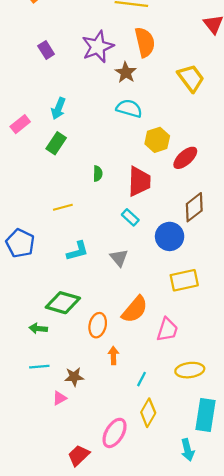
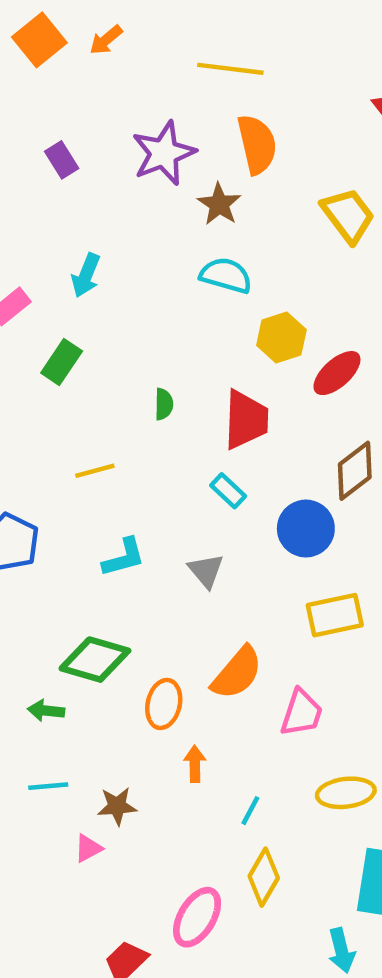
green rectangle: (56, 143) -> (62, 362), moved

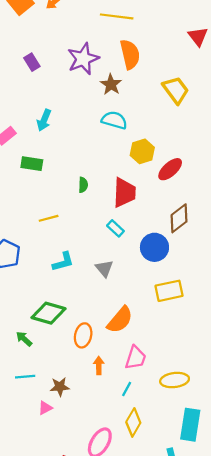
green rectangle: (62, 362) -> (32, 164), turned 65
green arrow: (46, 711) -> (24, 339), turned 36
pink trapezoid: (301, 713) -> (136, 358), moved

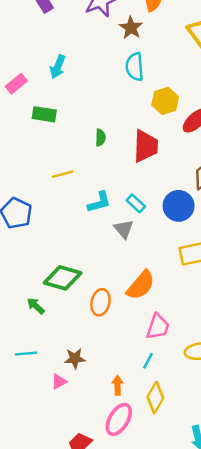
cyan semicircle: (114, 120) -> (135, 67), turned -110
cyan rectangle: (115, 228) -> (136, 203), moved
cyan L-shape: (63, 262) -> (99, 202), moved
orange arrow: (99, 366) -> (118, 385), moved
cyan line: (25, 377) -> (26, 354), moved

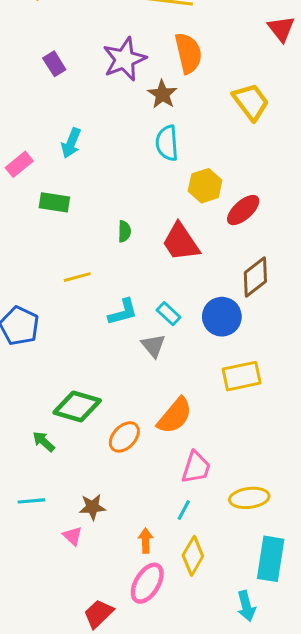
red trapezoid: (146, 146) -> (181, 242), turned 144
orange ellipse: (100, 302) -> (124, 437), turned 30
pink triangle: (59, 382) -> (73, 536), turned -49

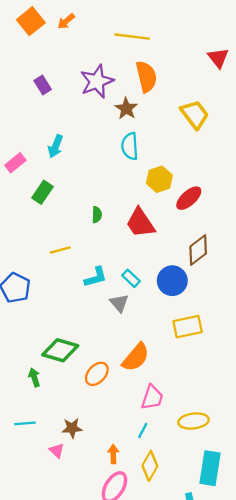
green rectangle: (54, 202) -> (43, 192), turned -65
green arrow: (44, 442) -> (34, 377), turned 30

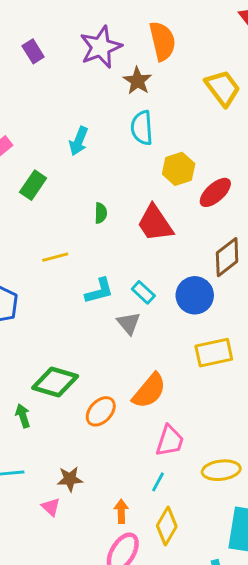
cyan arrow: (56, 146) -> (79, 141), moved

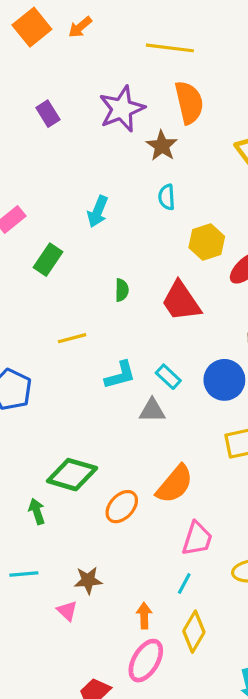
cyan semicircle: (142, 128) -> (167, 197), size x0.7
gray triangle: (129, 323) -> (152, 410), turned -50

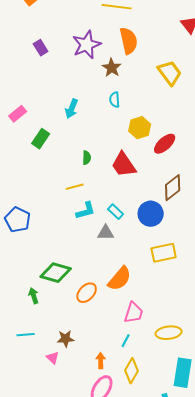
yellow line: (72, 338) -> (75, 187), moved

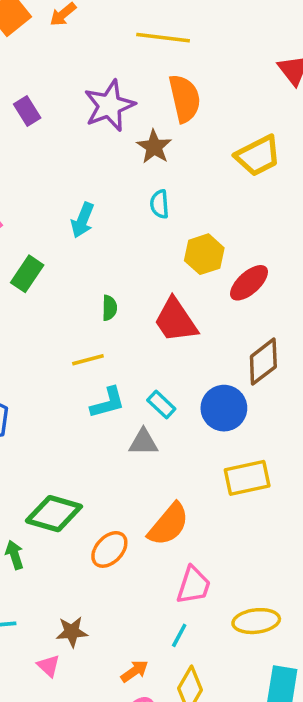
yellow trapezoid: (170, 73) -> (258, 156), turned 100
orange arrow: (101, 361) -> (134, 671), turned 56

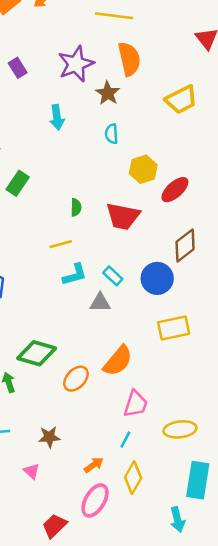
cyan arrow: (83, 220) -> (57, 117), moved, turned -30
red trapezoid: (176, 320) -> (123, 216), turned -45
pink triangle: (49, 666) -> (32, 471), moved

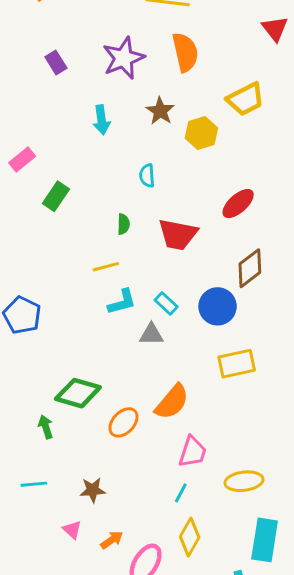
brown star: (108, 93) -> (160, 111), moved
cyan semicircle: (111, 134) -> (147, 176), moved
yellow hexagon: (143, 169) -> (201, 133), moved
orange arrow: (94, 465) -> (112, 540), moved

